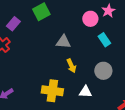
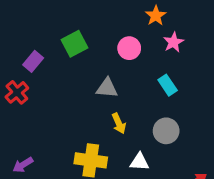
pink circle: (90, 19) -> (129, 48), moved

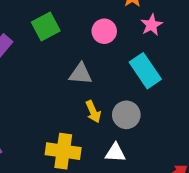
cyan rectangle: (168, 85) -> (145, 71), size x1.5
gray circle: (166, 131) -> (126, 115), moved

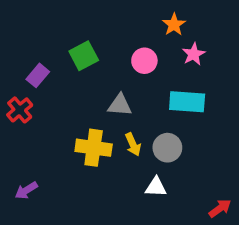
cyan rectangle: (145, 71) -> (187, 102), turned -52
yellow cross: (63, 151) -> (94, 148), moved

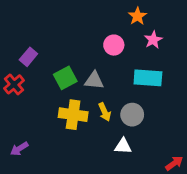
green square: (84, 56) -> (65, 78), moved

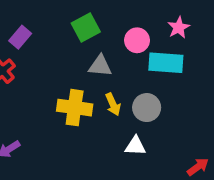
pink star: (153, 40) -> (179, 27), moved
pink circle: (114, 45) -> (137, 40), moved
green square: (65, 78) -> (86, 27), moved

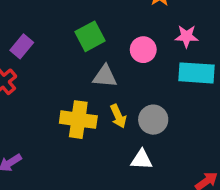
pink star: (179, 27) -> (187, 36), turned 30
cyan rectangle: (166, 63) -> (196, 73), moved

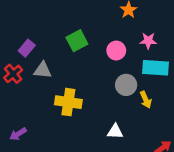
gray triangle: (105, 76) -> (43, 70), moved
yellow arrow: (118, 116) -> (146, 100), moved
gray circle: (153, 120) -> (126, 85), moved

